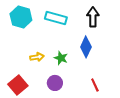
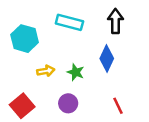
cyan hexagon: (21, 17) -> (25, 39), moved

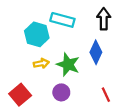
cyan hexagon: (25, 39) -> (37, 34), moved
green star: (76, 72) -> (68, 65), size x1.5

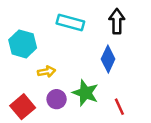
cyan hexagon: (37, 34) -> (23, 44), moved
green star: (68, 65) -> (85, 93), moved
purple circle: (61, 92) -> (57, 99), moved

